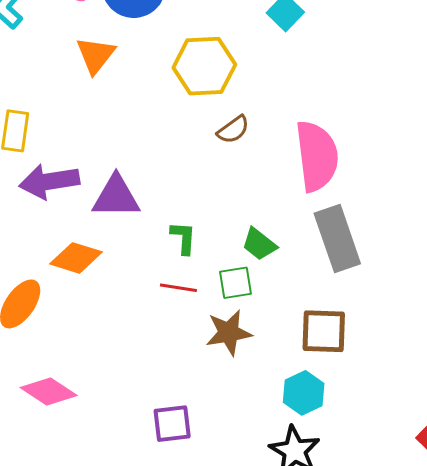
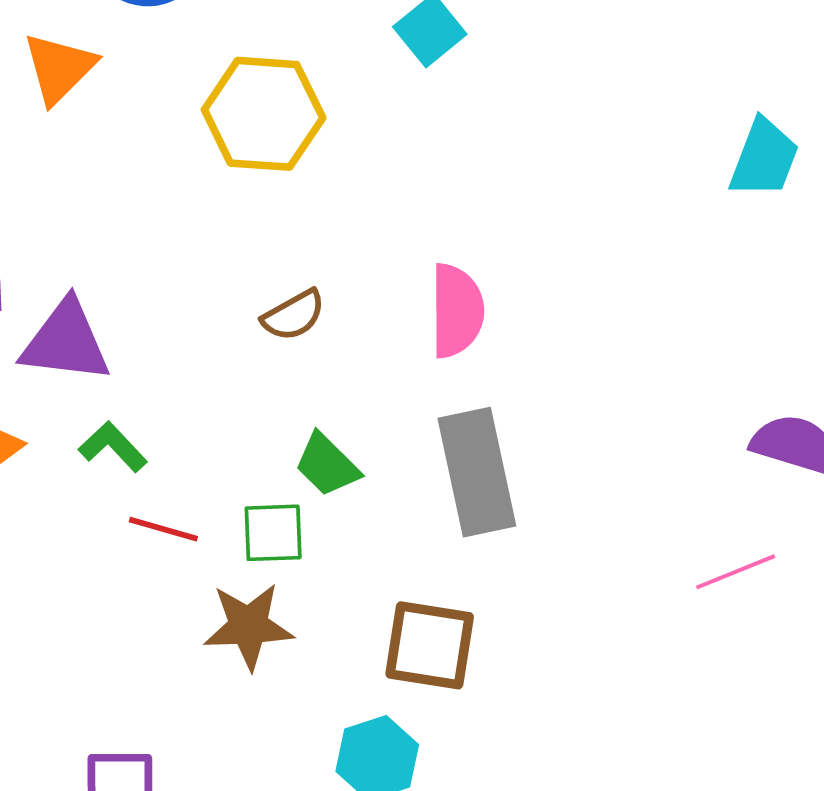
brown semicircle: (233, 130) -> (294, 315), moved
pink semicircle: (317, 156) -> (457, 311), size x0.7
green L-shape: (183, 238) -> (113, 447), moved, turned -54

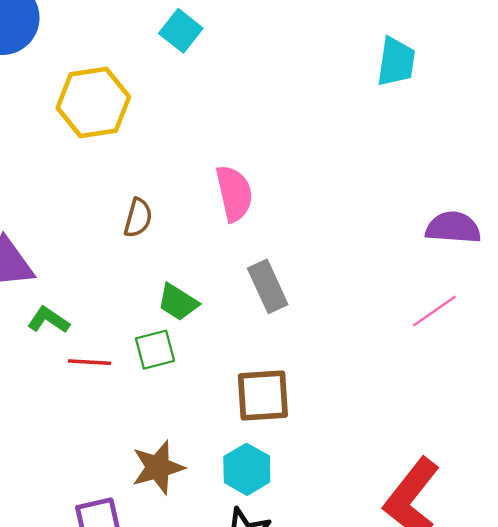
brown semicircle: (294, 315) -> (138, 218), turned -33
gray rectangle: (477, 472) -> (268, 286), size x0.7
brown star: (249, 626) -> (158, 467), moved

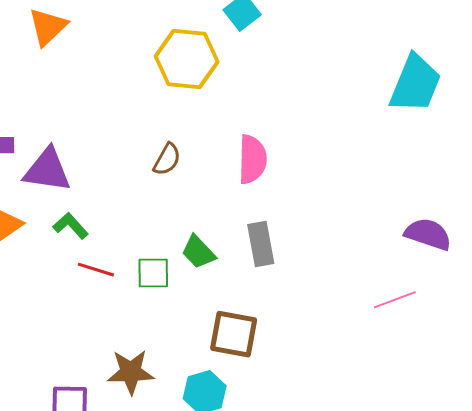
cyan trapezoid: (396, 62) -> (415, 84), size x1.4
yellow hexagon: (93, 102) -> (187, 59), moved
green trapezoid: (178, 302) -> (198, 252), moved

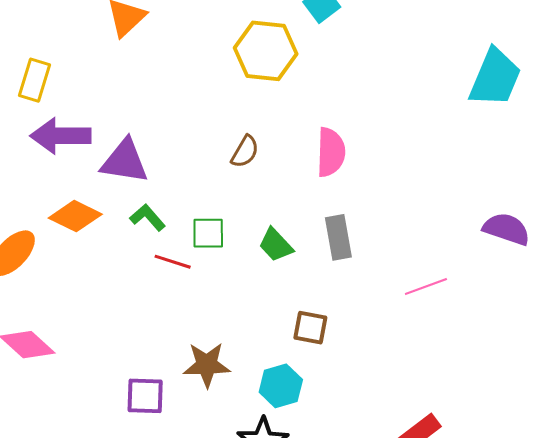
green square: (153, 273) -> (208, 233), moved
pink line: (395, 300) -> (426, 286), moved
brown square: (234, 334) -> (310, 328), size x0.7

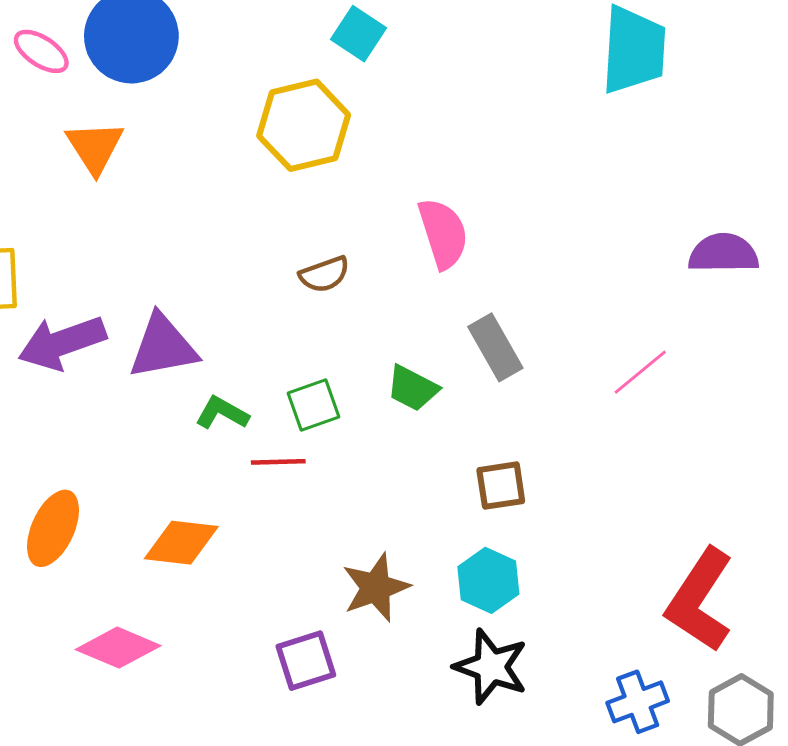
brown semicircle: (245, 152) -> (324, 274), turned 60
orange diamond: (75, 216) -> (181, 543), moved

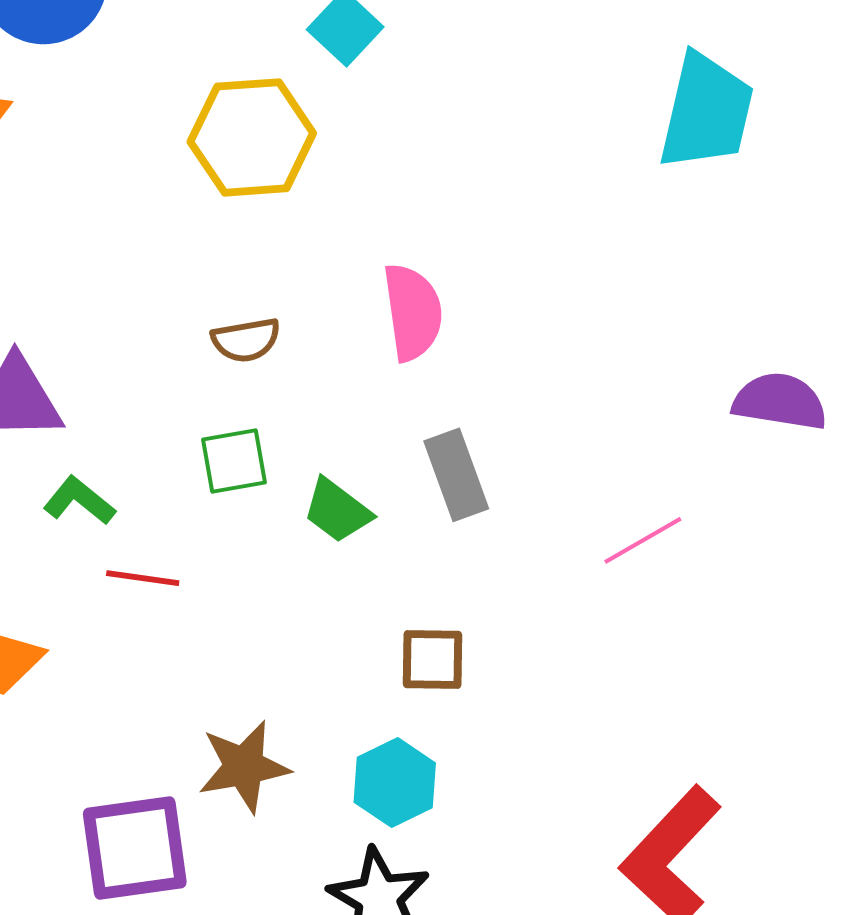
green square: (314, 405) -> (234, 461), moved
purple square: (306, 661) -> (135, 848), size x1.4

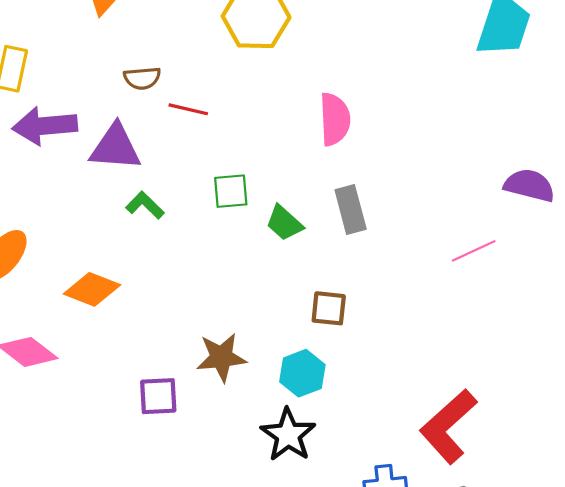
brown semicircle: (246, 340) -> (142, 78), moved
pink line: (643, 540) -> (474, 251), moved
red line: (143, 578) -> (188, 109), moved
purple square: (135, 848) -> (158, 396), size x0.7

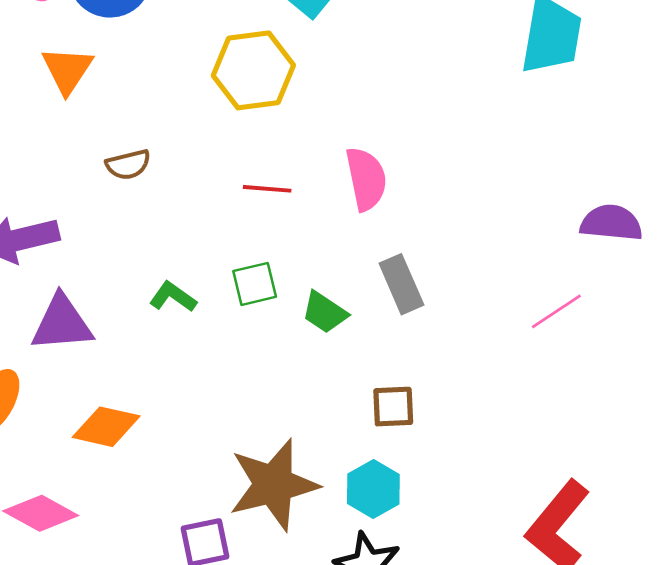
red line: (188, 109) -> (267, 189), moved
purple triangle: (115, 147) -> (62, 323), moved
green L-shape: (145, 205) -> (173, 297), moved
brown star: (221, 357) -> (273, 485), size x1.5

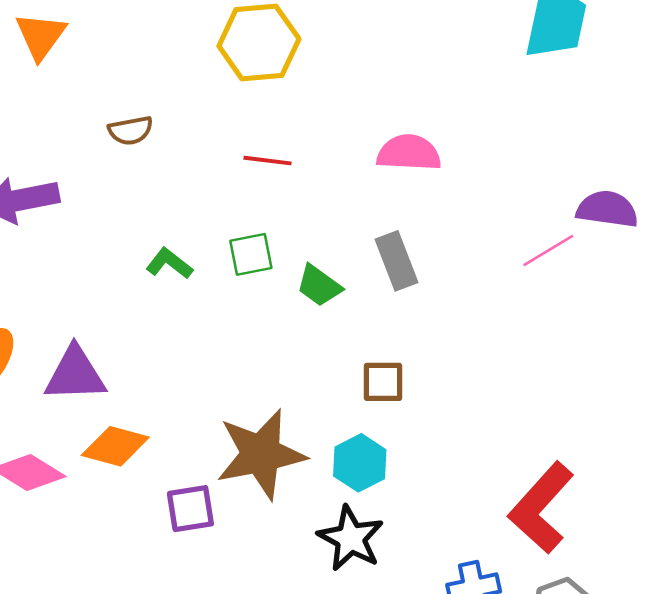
orange triangle: (67, 70) -> (41, 36), moved
pink semicircle: (366, 179) -> (409, 153), moved, turned -78
pink line: (556, 311) -> (548, 250), moved
purple triangle: (62, 323) -> (75, 374), moved
orange diamond: (106, 427) -> (115, 446), moved

